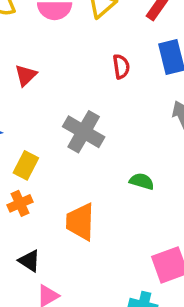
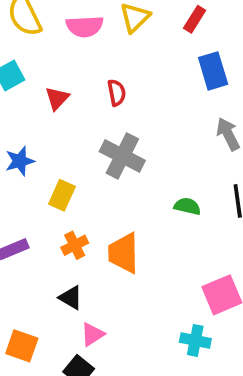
red semicircle: (121, 67) -> (117, 93), moved
orange cross: (20, 203) -> (75, 245), moved

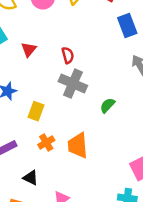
red semicircle: (117, 93) -> (68, 55), moved
green semicircle: (187, 206) -> (107, 105), moved, turned -56
black triangle: (71, 298) -> (31, 178), moved

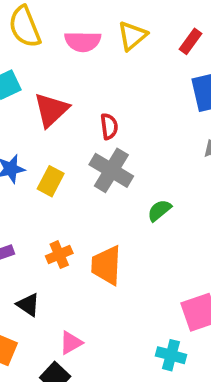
red triangle: (29, 49) -> (51, 110), size x1.5
yellow rectangle: (36, 111) -> (51, 181), moved

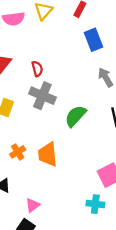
green semicircle: (159, 210) -> (76, 116), size x1.5

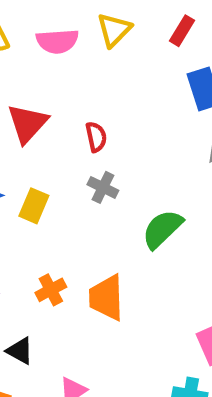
gray cross: (42, 96) -> (103, 187), size x0.6

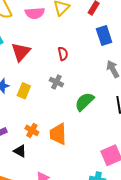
red semicircle: (96, 137) -> (63, 54), moved
orange cross: (51, 290) -> (32, 130), turned -32
black triangle: (20, 351) -> (20, 151), moved

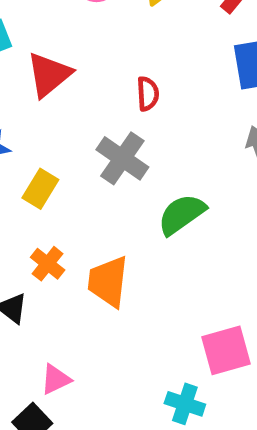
gray cross: (56, 82) -> (122, 158), size x1.5
yellow rectangle: (24, 91) -> (40, 189), moved

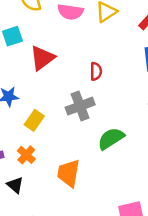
gray cross: (122, 158) -> (80, 106), turned 32
orange cross: (48, 264) -> (26, 155), moved

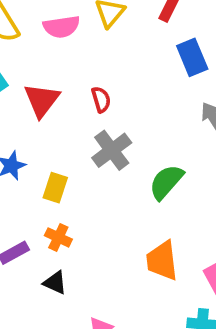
red semicircle: (96, 71) -> (101, 100), moved
orange trapezoid: (69, 173) -> (162, 261), moved

